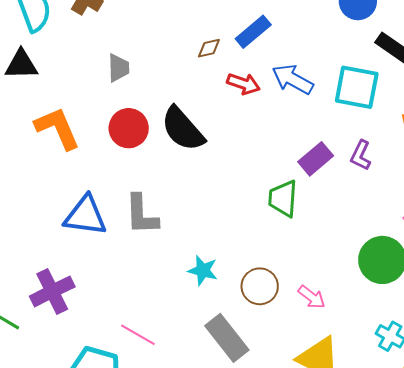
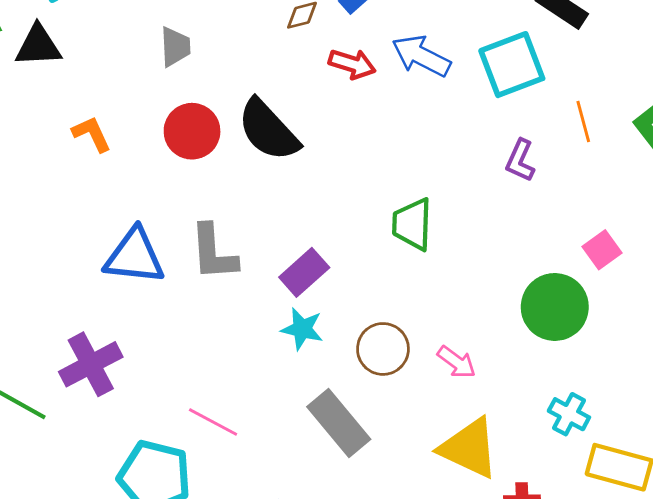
cyan square: (357, 87) -> (512, 65), turned -30
orange L-shape: (57, 128) -> (92, 134), size x0.6
purple rectangle: (316, 159) -> (304, 272), moved

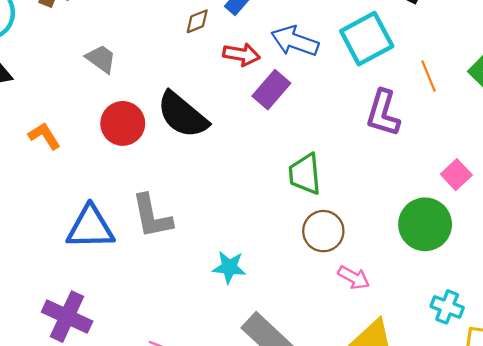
gray trapezoid: (175, 47) -> (101, 59), turned -44
purple L-shape: (520, 161) -> (383, 113), size x1.4
purple rectangle: (304, 272) -> (271, 90), moved
brown circle: (383, 349) -> (323, 231), moved
purple cross: (91, 364) -> (67, 317), turned -30

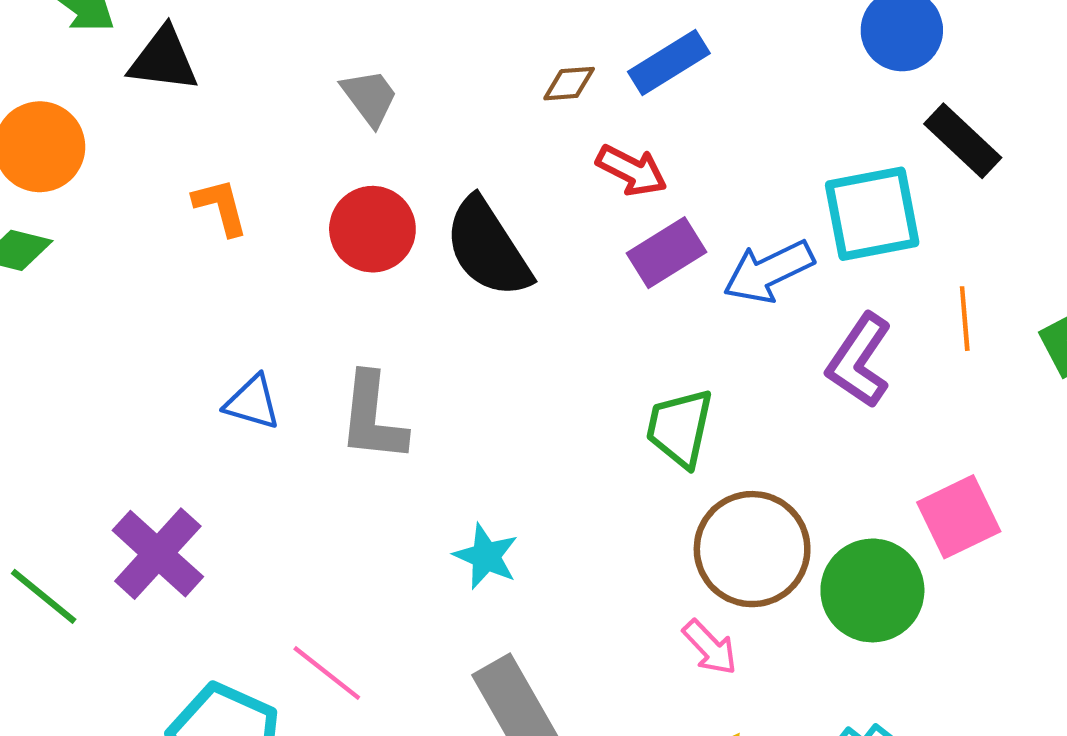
blue arrow: (295, 41) -> (769, 271), moved, turned -63
pink square: (456, 175) -> (959, 517), size x1.4
blue triangle: (90, 227) -> (252, 402), size x0.6
brown circle: (323, 231) -> (752, 549), moved, size x1.4

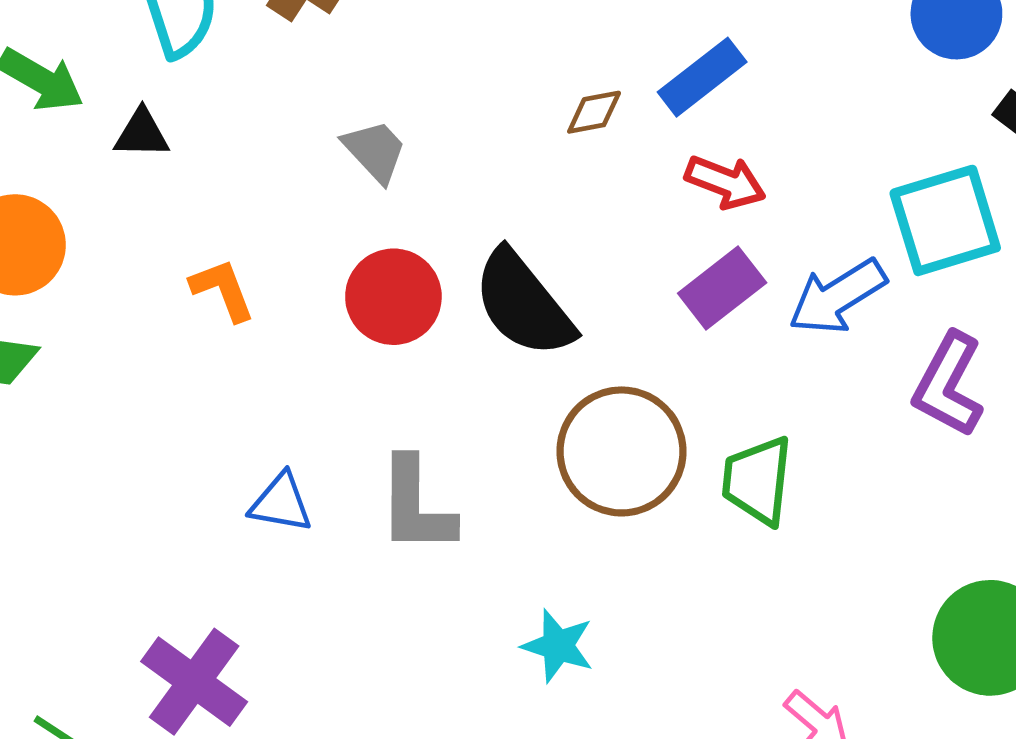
black triangle: (163, 60) -> (142, 134), size x0.7
red arrow: (632, 170) -> (725, 182), moved
brown circle: (752, 549) -> (622, 451), moved

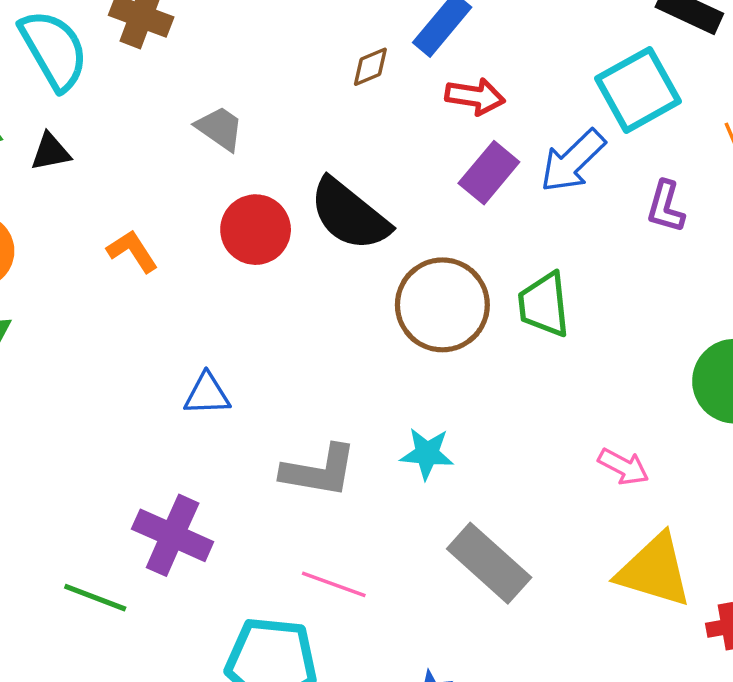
purple L-shape: (948, 385) -> (666, 207), size x0.7
gray L-shape: (416, 505) -> (319, 471), moved, turned -68

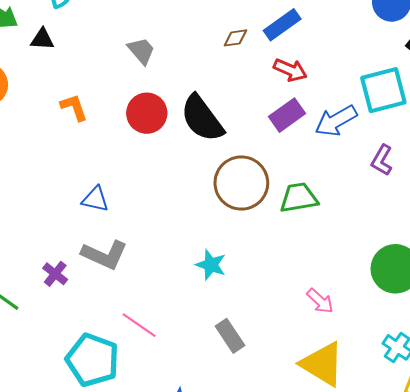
green trapezoid: (544, 305) -> (299, 198), turned 72
gray L-shape: (319, 471) -> (104, 255), moved
purple cross: (173, 535) -> (55, 274), size x0.6
gray rectangle: (489, 563) -> (230, 336), size x0.7

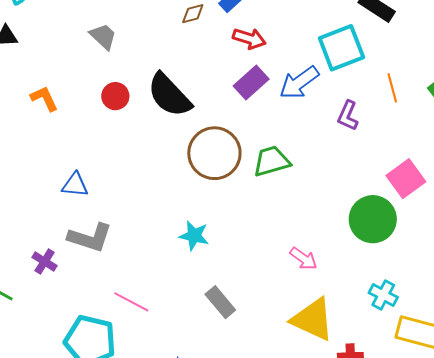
red circle: (147, 113) -> (115, 96), size x0.7

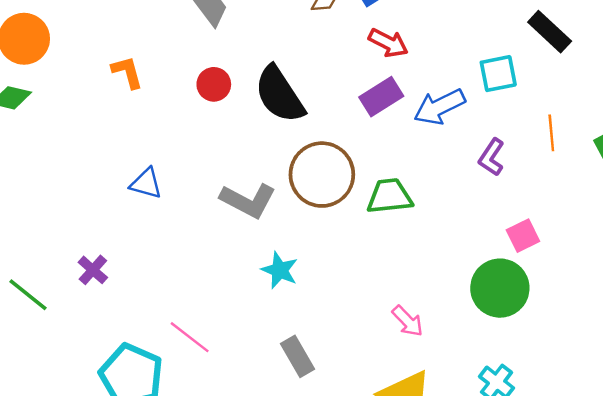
cyan square: (341, 48) -> (498, 74), size x0.7
pink square: (406, 179) -> (523, 236), moved, size x0.7
gray L-shape: (90, 238) -> (248, 201), moved

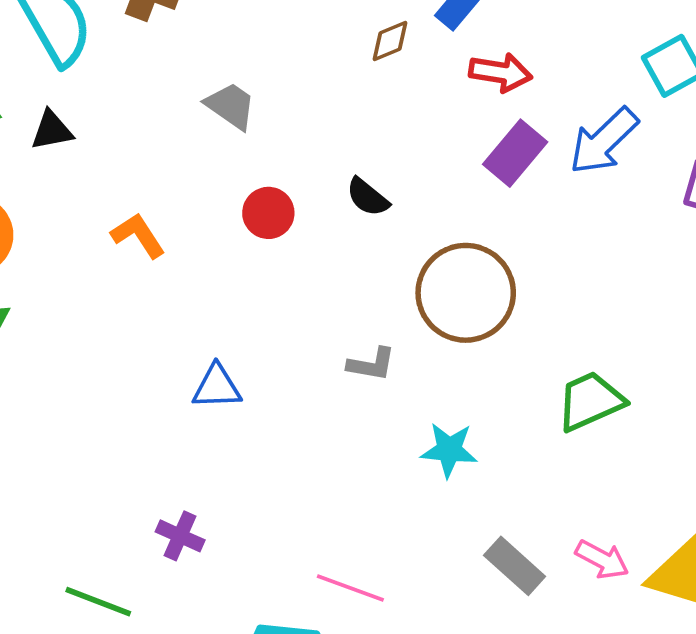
black semicircle: (279, 95) -> (368, 197), size x0.5
green trapezoid: (390, 196) -> (590, 401), moved
gray L-shape: (248, 201) -> (371, 364), size x0.6
pink arrow: (408, 321) -> (602, 559), moved

